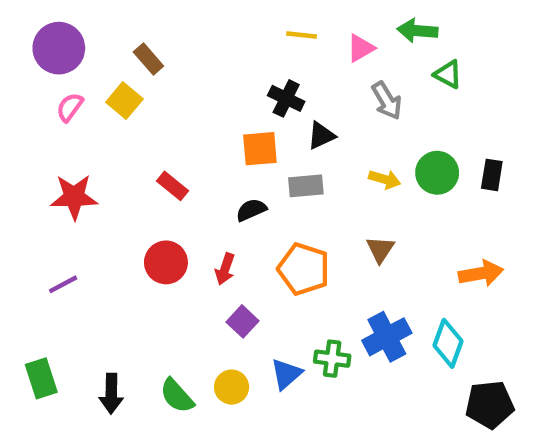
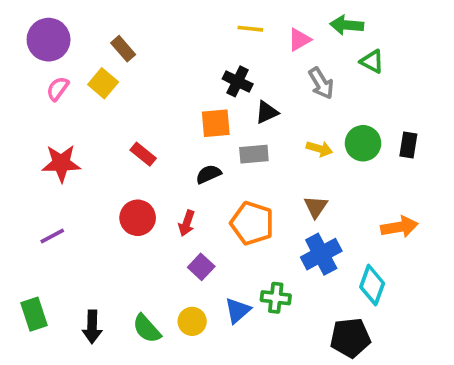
blue cross: (387, 337) -> (321, 254), moved
black pentagon: (490, 405) -> (350, 338), moved

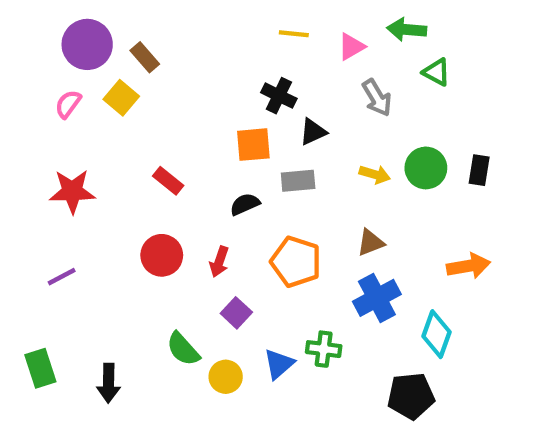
purple circle: (49, 40) -> (87, 44), moved
brown triangle: (316, 207) -> (370, 243), turned 35
green semicircle: (147, 329) -> (183, 349), moved

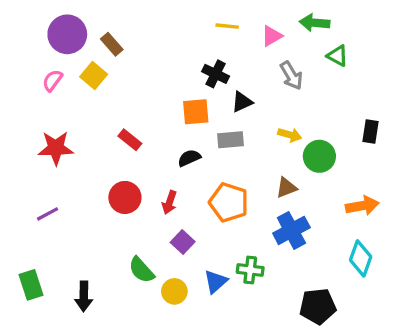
green circle: (426, 168) -> (319, 156), moved
cyan diamond: (437, 334) -> (361, 258), moved

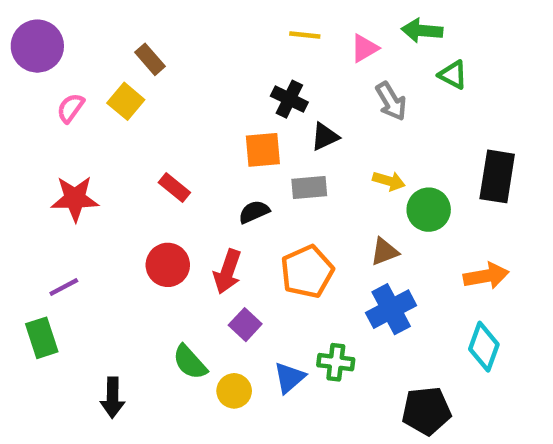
purple circle: (67, 34) -> (37, 46), moved
black rectangle: (370, 132) -> (497, 176), size x1.6
red arrow: (169, 202) -> (227, 272), size x1.4
orange pentagon: (229, 202) -> (307, 272), turned 30
green rectangle: (31, 285) -> (42, 338), moved

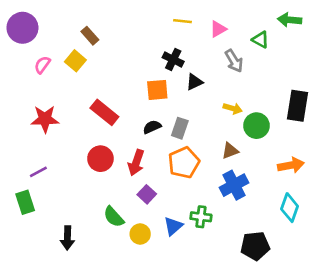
green arrow: (422, 31) -> (290, 20), moved
green triangle: (453, 75) -> (260, 40), moved
red rectangle: (174, 188) -> (104, 112), size x1.5
gray rectangle: (309, 188) -> (180, 128), moved, turned -66

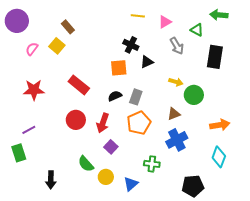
black rectangle: (297, 106) -> (215, 57), moved
blue triangle: (173, 226) -> (131, 184), moved

